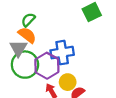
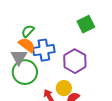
blue cross: (62, 53) -> (44, 50), moved
purple hexagon: (47, 66) -> (75, 61), moved

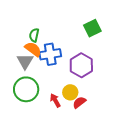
green semicircle: (28, 31) -> (34, 35), turned -32
green circle: (25, 72) -> (26, 89), moved

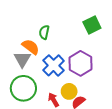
green semicircle: (34, 35) -> (44, 32), moved
blue cross: (50, 54) -> (54, 65), moved, turned -35

